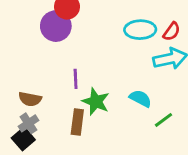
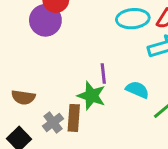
purple line: (76, 79) -> (103, 73), moved
gray cross: (29, 123) -> (53, 122), moved

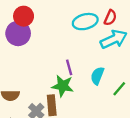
cyan semicircle: (137, 90) -> (97, 76), turned -84

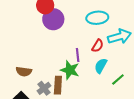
red semicircle: (110, 18) -> (98, 46), moved
purple circle: (18, 33) -> (53, 19), moved

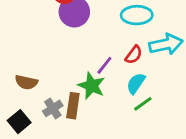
purple line: (78, 55) -> (104, 65), turned 40
green line: (118, 80) -> (143, 104), moved

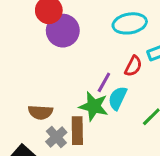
brown semicircle: (26, 82) -> (40, 112), moved
cyan semicircle: (136, 83) -> (118, 98), moved

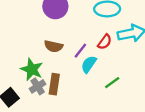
green star: (94, 106) -> (32, 69), moved
brown semicircle: (40, 112) -> (54, 46), moved

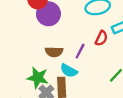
cyan semicircle: (89, 64) -> (69, 71), moved, turned -84

